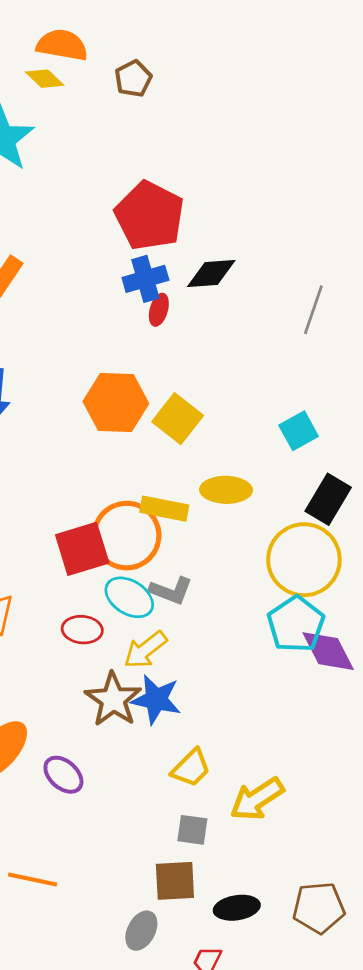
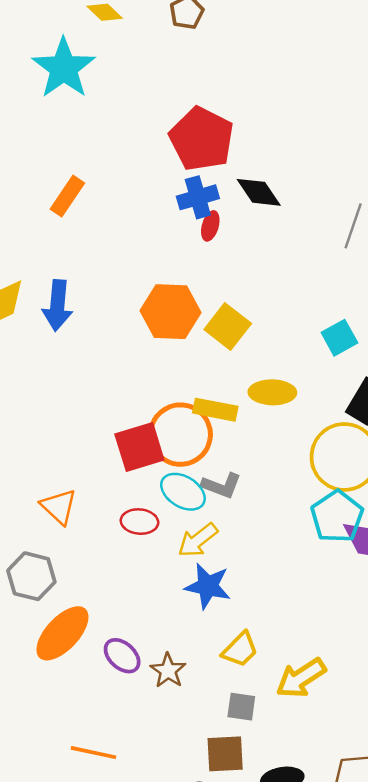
black diamond: (211, 274) -> (259, 192), turned 60
brown star: (113, 699) -> (168, 671), moved, size x0.7

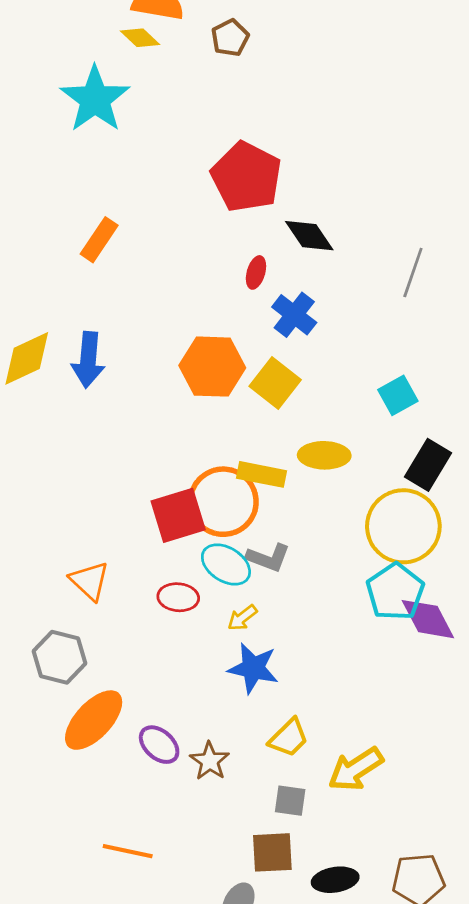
blue cross: (198, 197) -> (294, 315), moved, turned -36
yellow arrow: (198, 540) -> (242, 618), size x0.7

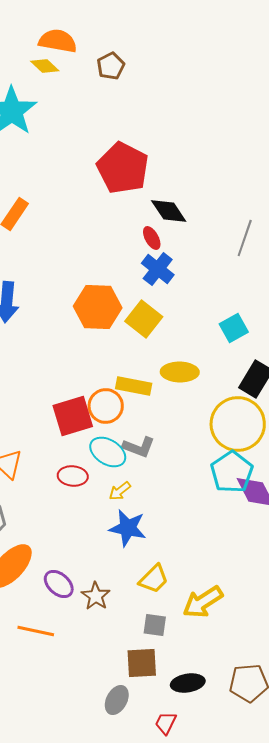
red ellipse: (256, 272) -> (152, 238), moved, turned -45
orange circle: (223, 502) -> (106, 406), size x0.7
orange line: (128, 851) -> (36, 631), moved

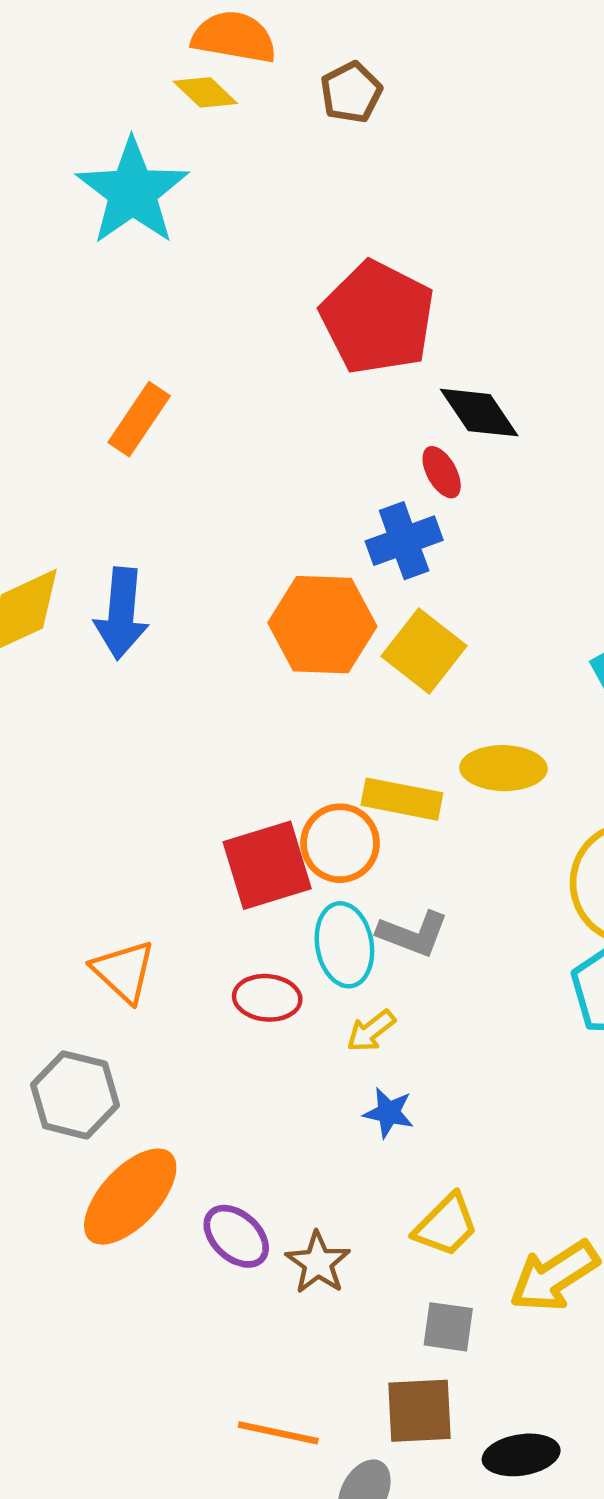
blue cross: (158, 269) -> (404, 541), moved, turned 32
cyan ellipse: (108, 452) -> (344, 945), turned 48
blue star: (128, 528) -> (389, 1113), size x0.6
orange line: (36, 631) -> (278, 1433), moved

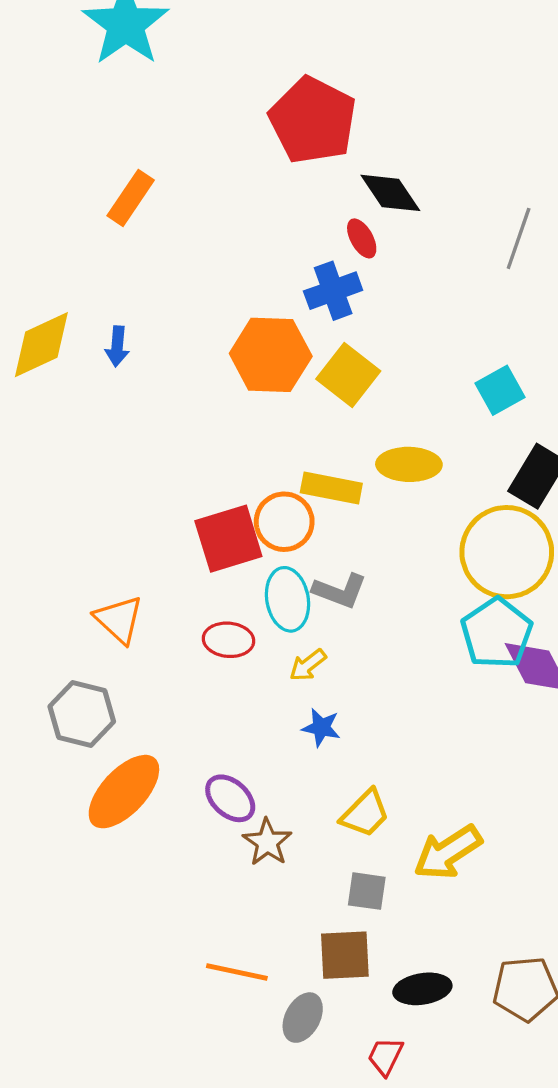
blue arrow: (121, 614) -> (117, 346), size x0.6
purple ellipse: (236, 1236) -> (230, 798), moved

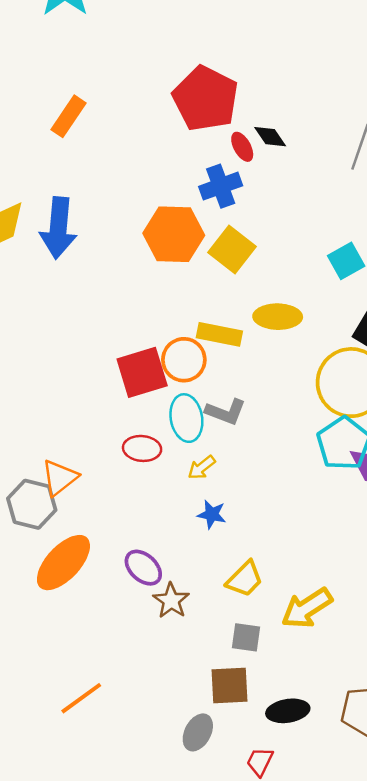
red pentagon: (313, 120) -> (205, 99), moved
black diamond: (390, 193) -> (270, 137), moved, size x0.7
blue arrow: (117, 346) -> (58, 228), size x2.0
orange triangle: (119, 620) -> (60, 478), moved, turned 39
orange line: (237, 972) -> (81, 698), moved, turned -48

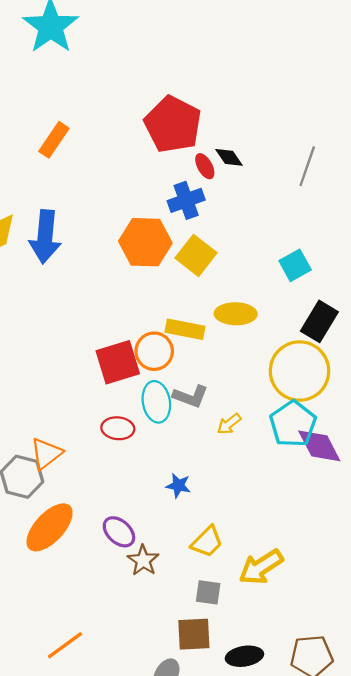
yellow arrow: (202, 467) -> (229, 424), moved

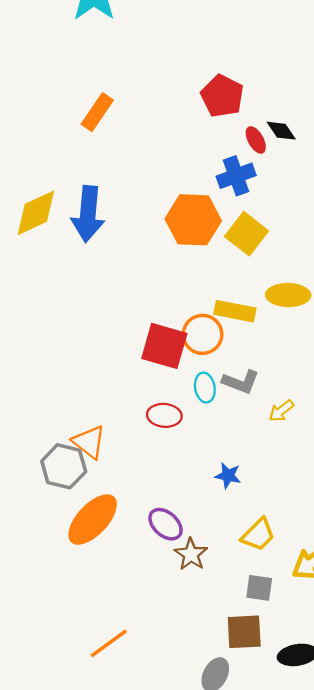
red pentagon: (173, 124) -> (222, 96), size x0.7
red square: (118, 362) -> (164, 346), turned 33
cyan ellipse: (156, 402) -> (205, 388), size x0.7
orange triangle: (46, 454) -> (89, 442), turned -44

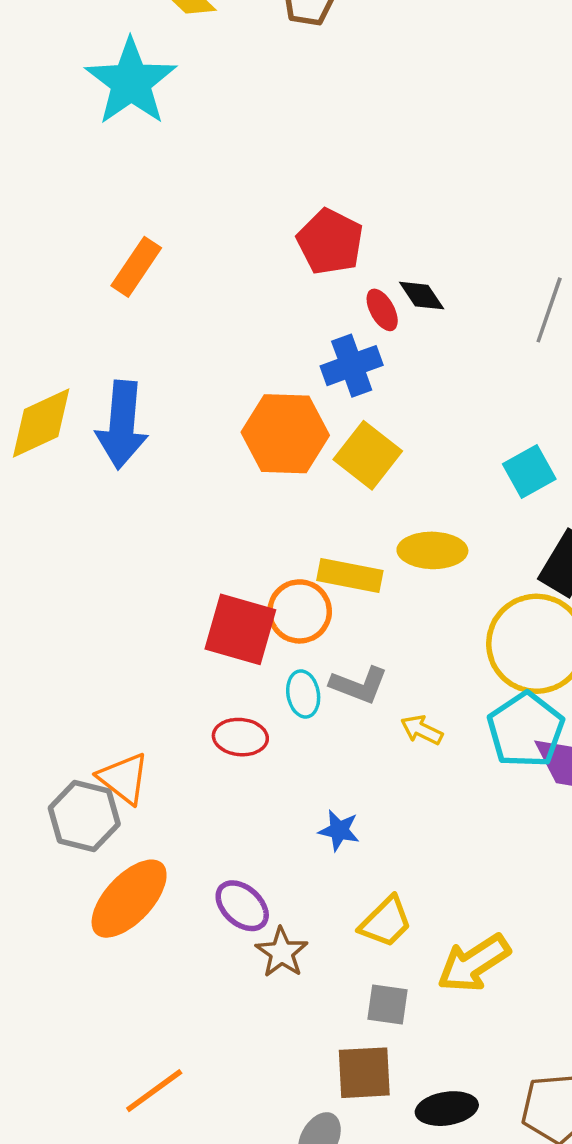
yellow arrow: (281, 411) -> (422, 730), turned 64

